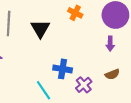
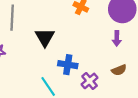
black triangle: (40, 29) -> (45, 37), moved

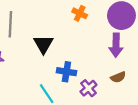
purple arrow: (117, 38) -> (116, 45), size x1.5

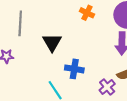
purple cross: (88, 88) -> (107, 87), moved

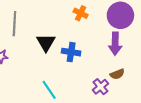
blue cross: (74, 69) -> (71, 52), moved

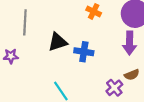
black triangle: (46, 43) -> (58, 42), turned 42

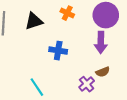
black triangle: (58, 42) -> (34, 21), moved

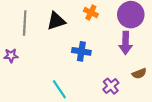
brown semicircle: (103, 72) -> (139, 73), moved

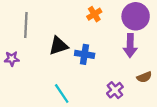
orange cross: (91, 13) -> (94, 14), turned 32
black triangle: (56, 21) -> (58, 46), moved

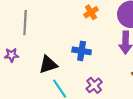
black triangle: (58, 46) -> (48, 64), moved
purple cross: (115, 90) -> (94, 85), moved

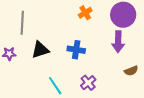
black triangle: (48, 64) -> (40, 50), moved

